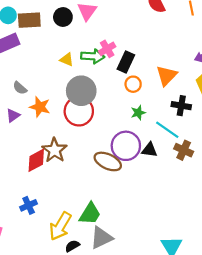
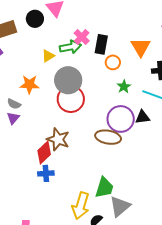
yellow triangle: (67, 60) -> (48, 56), turned -40
gray semicircle: (20, 88) -> (14, 104), moved
orange star: (40, 107) -> (29, 84), moved
blue cross: (29, 205) -> (46, 173), moved, turned 35

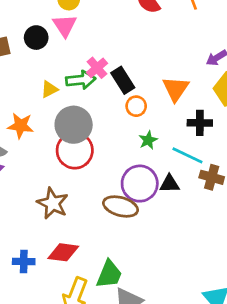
black rectangle: (101, 44) -> (123, 80), turned -48
red diamond: (44, 153) -> (63, 252), moved, turned 45
blue cross: (46, 173) -> (24, 261), moved

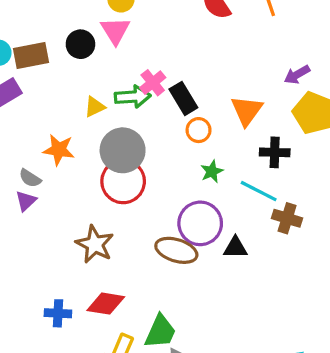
black triangle: (170, 184) -> (235, 248), moved

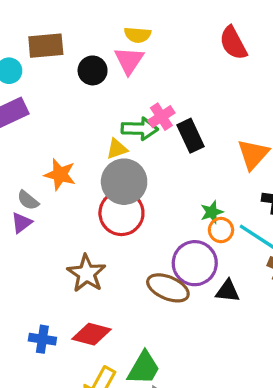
brown rectangle: (31, 56) -> (46, 46), moved
yellow triangle: (95, 107) -> (117, 149), moved
orange circle: (199, 130) -> (221, 230), moved

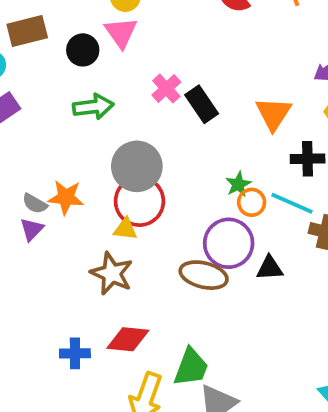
green arrow: (140, 129) -> (93, 107), moved
yellow triangle: (117, 149) -> (125, 229), moved, turned 35
orange star: (60, 175) -> (66, 197), moved

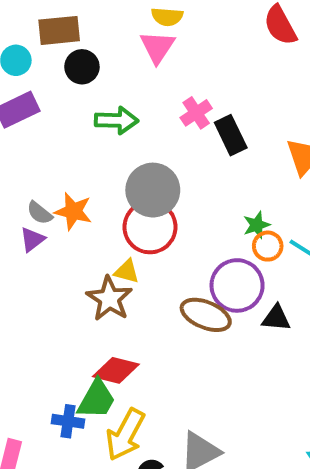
black circle: (83, 50) -> (82, 67), moved
yellow triangle: (125, 229) -> (127, 271), moved
blue cross: (75, 353) -> (68, 421), moved
green trapezoid: (191, 367) -> (96, 399), moved

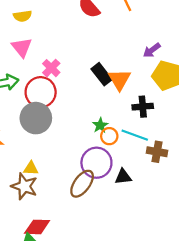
pink triangle: (157, 47) -> (22, 47), moved
black rectangle: (231, 135) -> (102, 74), moved
red circle: (150, 227) -> (41, 92), moved
brown ellipse: (206, 315) -> (82, 184), turned -64

